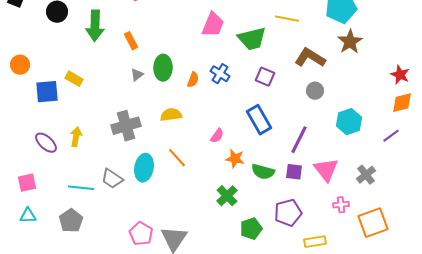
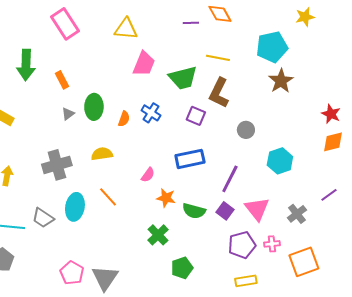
brown L-shape: (310, 58) -> (219, 93), moved, turned -96
blue rectangle: (259, 120) -> (190, 159), turned -72
purple line: (391, 136) -> (329, 195), moved
purple square: (294, 172) -> (225, 211), turned 30
purple pentagon: (288, 213) -> (242, 245), moved

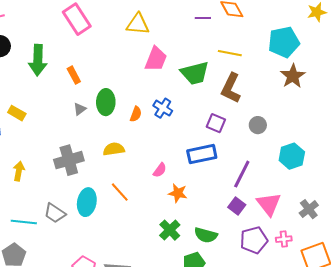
purple square: (196, 116) -> (216, 123), moved
green semicircle: (194, 211) -> (206, 235), moved

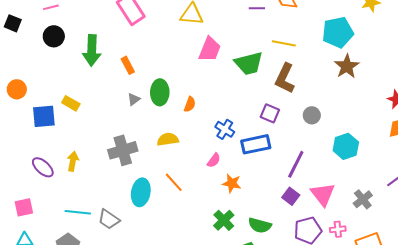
blue cross: (163, 108) -> (225, 129), moved
gray trapezoid: (55, 213) -> (109, 219), moved

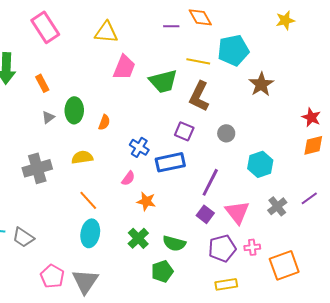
cyan pentagon: (338, 32) -> (233, 50), moved
cyan ellipse: (141, 192) -> (90, 233), moved
gray cross: (363, 199) -> (277, 206), moved

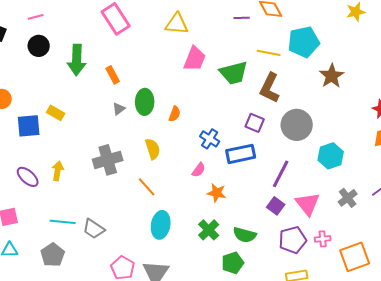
gray circle: (226, 133) -> (297, 125), size x1.8
yellow semicircle: (82, 157) -> (153, 149), turned 80
orange line: (88, 200) -> (147, 187), moved

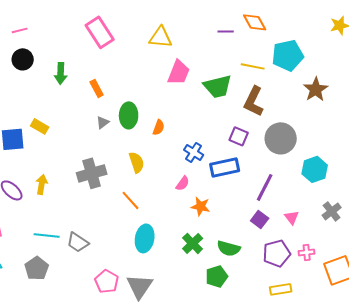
green arrow: (77, 60) -> (61, 73), size x0.7
pink triangle: (308, 204) -> (292, 217), size x0.6

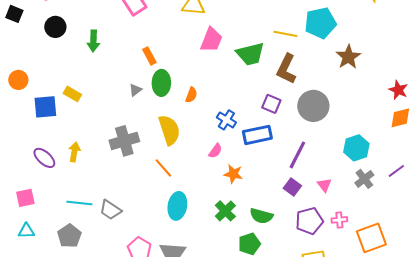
orange rectangle: (97, 88) -> (149, 56), moved
yellow semicircle: (137, 162) -> (169, 130), size x1.4
cyan hexagon: (315, 169) -> (356, 148), moved

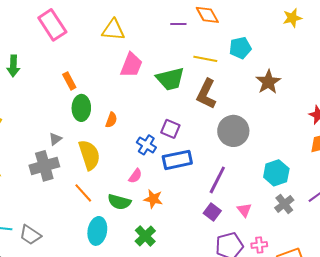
cyan pentagon: (320, 23) -> (240, 48), size x0.7
gray triangle: (135, 90) -> (55, 139), moved
purple square: (271, 104) -> (170, 129), moved
green semicircle: (261, 216) -> (119, 202), moved

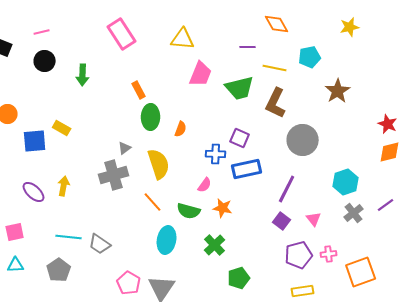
yellow star: (292, 18) -> (350, 27), moved
purple line: (178, 24) -> (248, 47), moved
blue cross: (146, 145) -> (216, 154), turned -30

